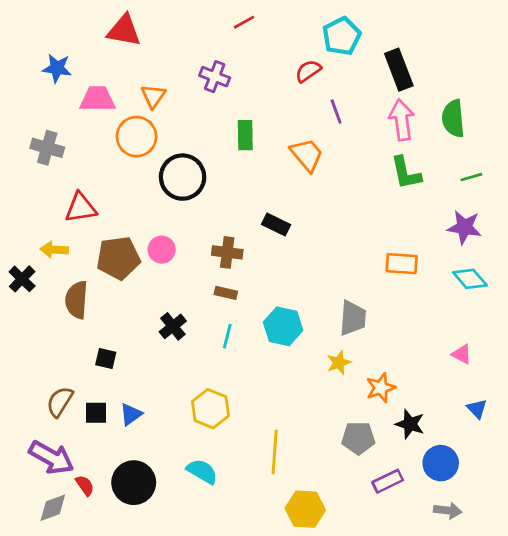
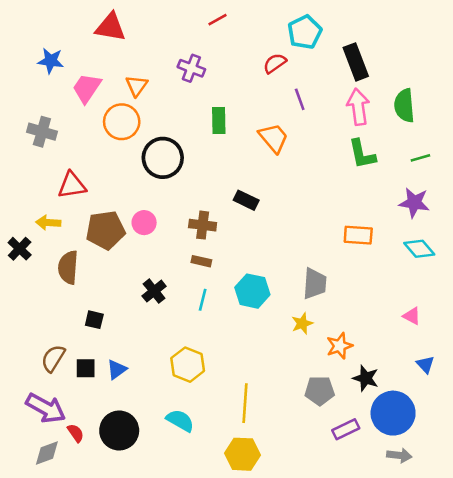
pink trapezoid: (97, 99) -> (87, 88), turned -56
blue circle: (441, 463) -> (393, 413), size x1.4
yellow hexagon: (305, 509) -> (242, 454), moved

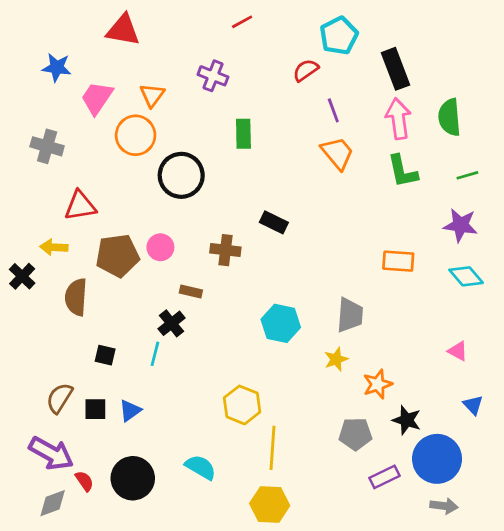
orange trapezoid: (274, 138) -> (337, 153), moved
brown rectangle: (201, 261) -> (191, 292), moved
cyan line: (203, 300) -> (155, 354), moved
yellow hexagon: (188, 365) -> (242, 405), moved

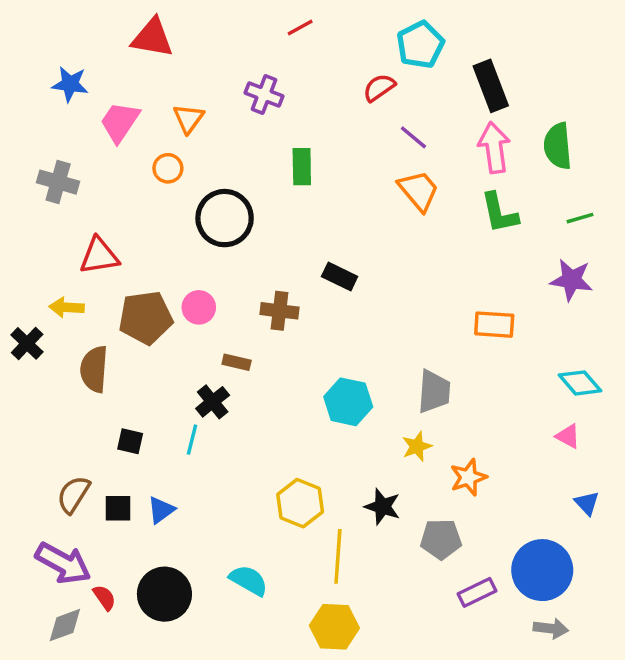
purple line: (333, 110) -> (413, 137), turned -30
orange circle: (136, 135) -> (168, 168), size x0.6
cyan diamond: (466, 276) -> (580, 383), moved
black star: (407, 420) -> (383, 507), moved

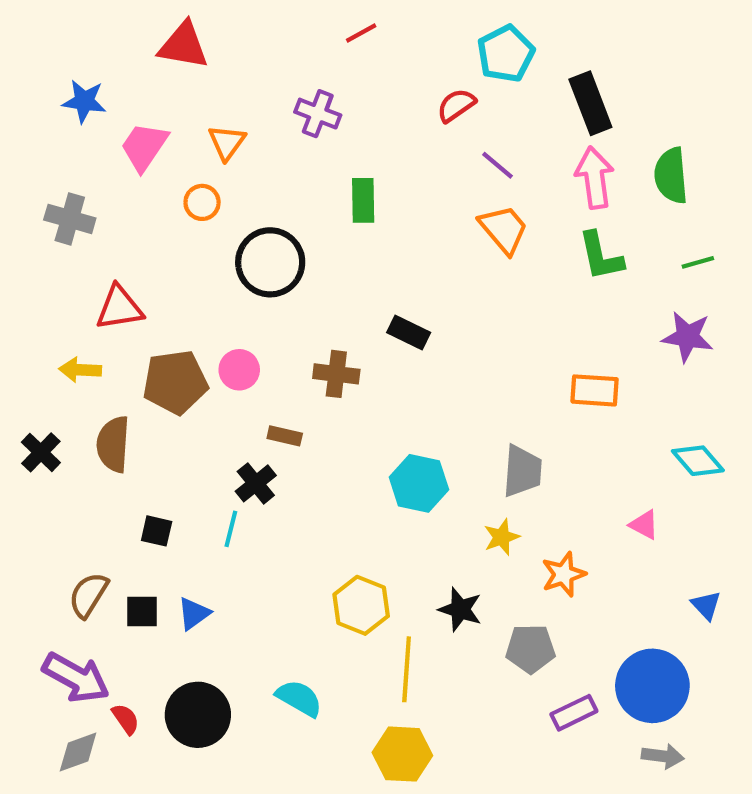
black cross: (27, 343) -> (41, 452), moved
pink triangle: (568, 436) -> (644, 525), moved

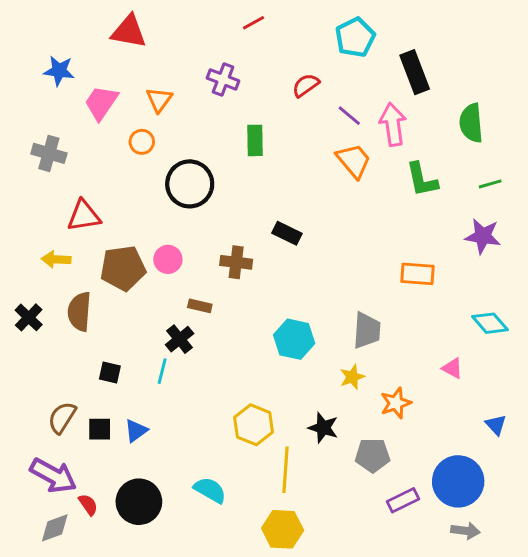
red semicircle: (456, 105) -> (306, 85), moved
pink arrow: (595, 178) -> (393, 124), moved

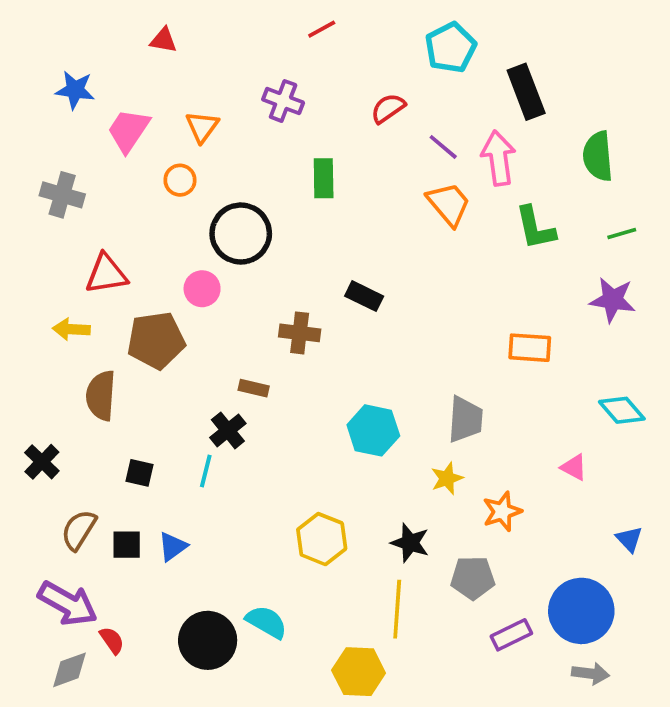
red triangle: (129, 32) -> (163, 40), size x0.6
pink circle: (168, 259) -> (202, 289), moved
black cross: (29, 317) -> (42, 462), moved
yellow line: (285, 470) -> (397, 609), moved
black circle: (139, 502) -> (208, 640), moved

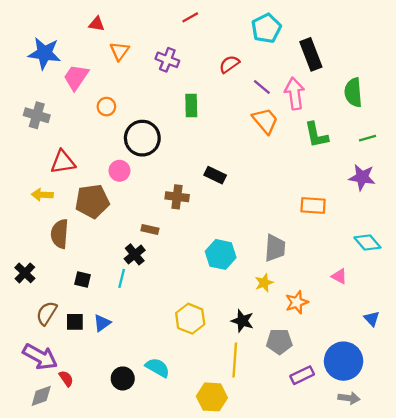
blue star: (75, 90) -> (44, 53), size x1.4
orange triangle: (202, 127) -> (119, 51), moved
black circle: (208, 640) -> (123, 378), size x0.7

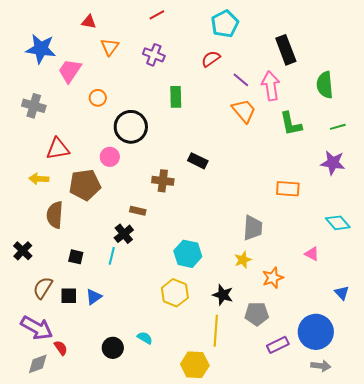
red line: (190, 17) -> (157, 15), moved
cyan pentagon: (266, 28) -> (225, 24), moved
cyan hexagon: (221, 254) -> (188, 254), moved
cyan semicircle: (158, 368) -> (145, 338), size x0.7

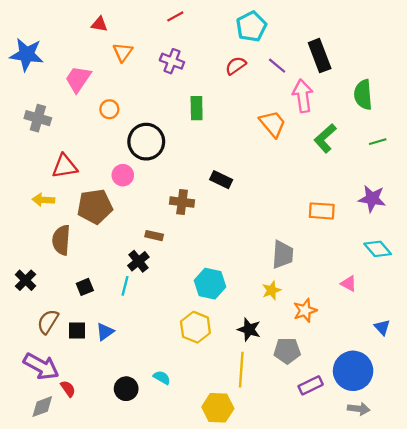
blue star: (41, 49) -> (27, 54), moved
purple line: (241, 80) -> (277, 66), moved
green L-shape: (291, 124) -> (325, 138), turned 60
purple star: (333, 163) -> (372, 199), moved
black square: (76, 257) -> (85, 287), turned -35

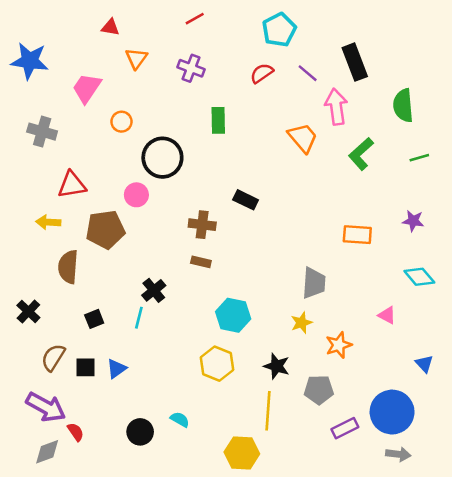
purple star: (372, 199) -> (413, 221), size x0.7
brown rectangle: (154, 236) -> (201, 262), moved

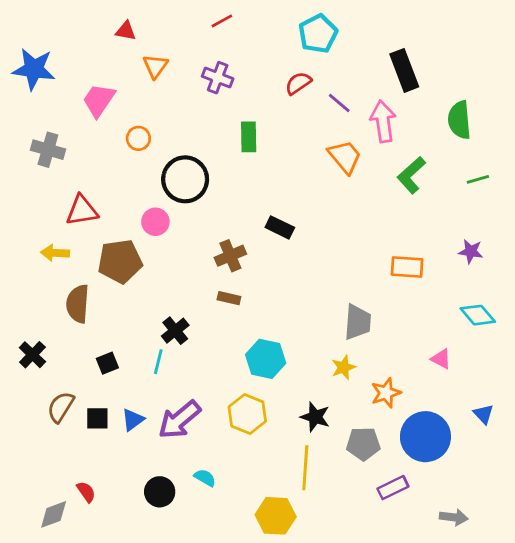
purple line: (308, 73) -> (339, 103), moved
brown cross: (202, 225) -> (230, 256), turned -30
purple arrow: (46, 407) -> (179, 420), moved, turned 111
blue circle: (392, 412) -> (425, 437), moved

